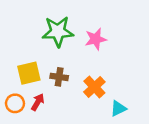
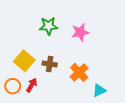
green star: (58, 32) -> (49, 26), size x0.7
yellow square: (29, 73) -> (24, 61), turned -36

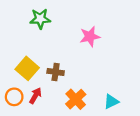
green star: (49, 26) -> (40, 19), moved
orange cross: (79, 72) -> (76, 99), moved

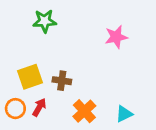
pink star: (90, 36) -> (116, 37), moved
yellow square: (27, 68) -> (30, 77), turned 30

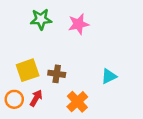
pink star: (116, 37) -> (79, 24), moved
cyan triangle: (124, 114) -> (109, 76), moved

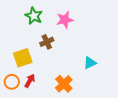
green star: (41, 19) -> (34, 16), turned 30
brown cross: (57, 74) -> (47, 42), moved, turned -32

